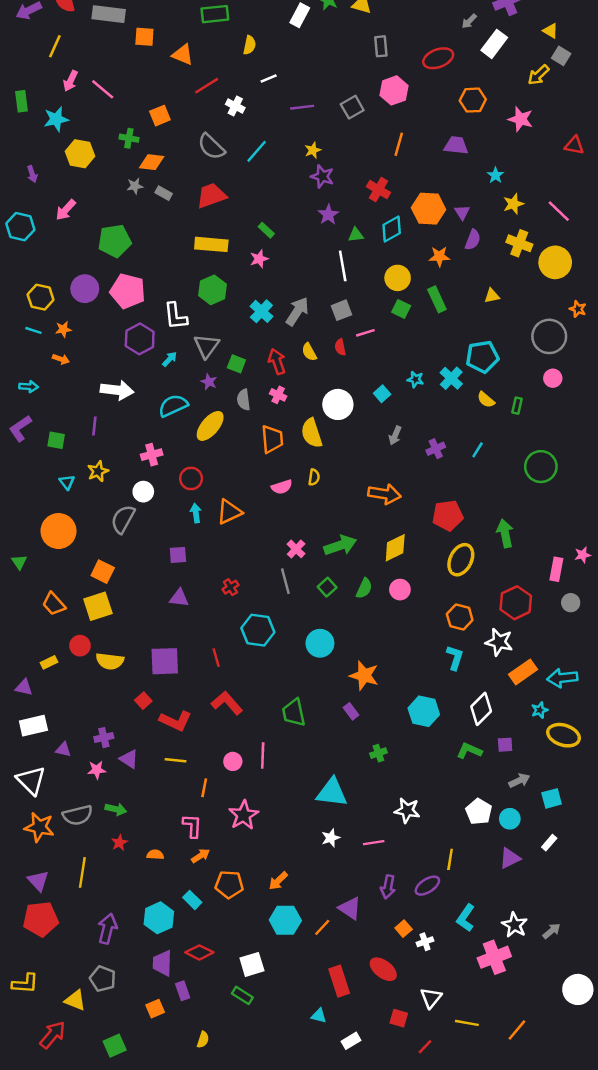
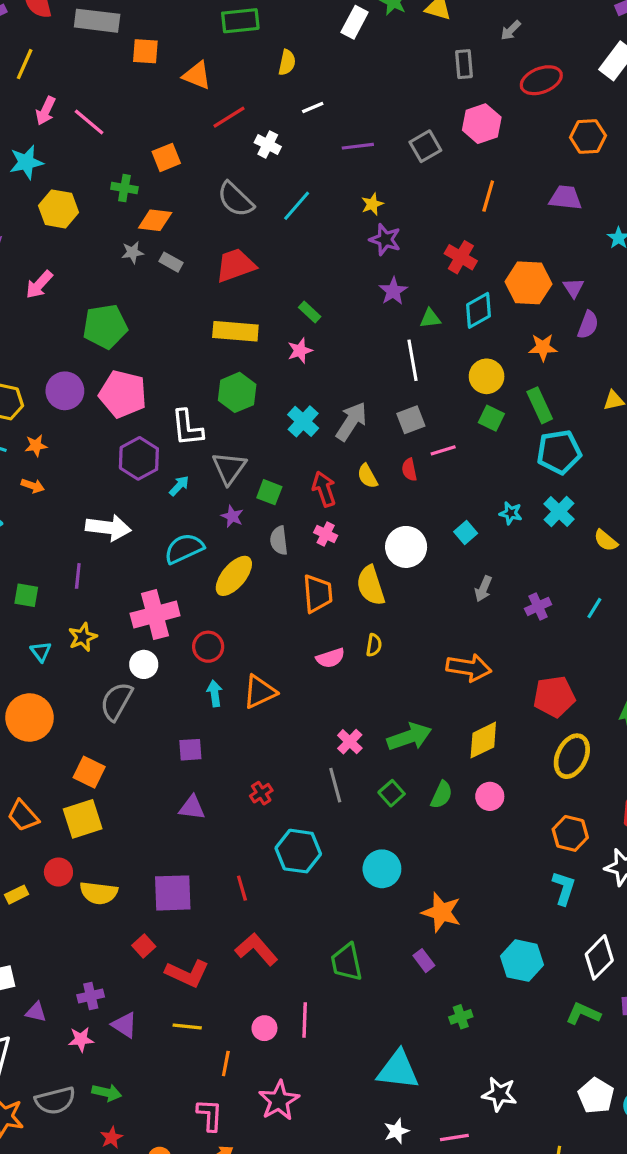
gray arrow: (469, 21) -> (511, 30), moved
cyan pentagon: (482, 357) -> (559, 452), moved
pink cross: (152, 455) -> (155, 615), size x1.6

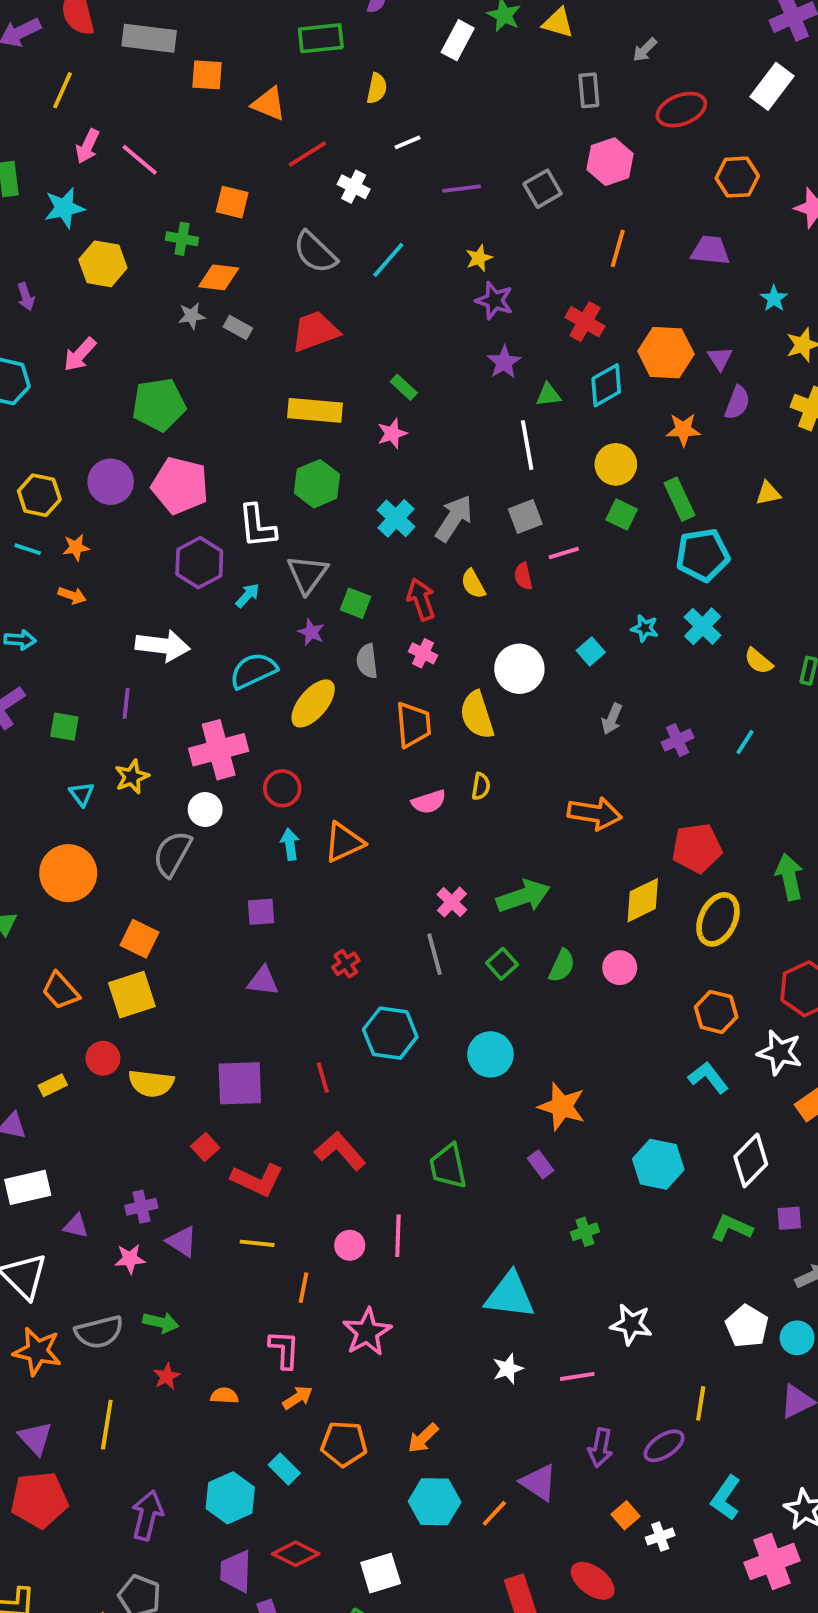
orange square: (166, 157) -> (232, 202), turned 36
yellow diamond: (483, 740) -> (643, 900), moved
cyan L-shape: (564, 888) -> (708, 1078), turned -56

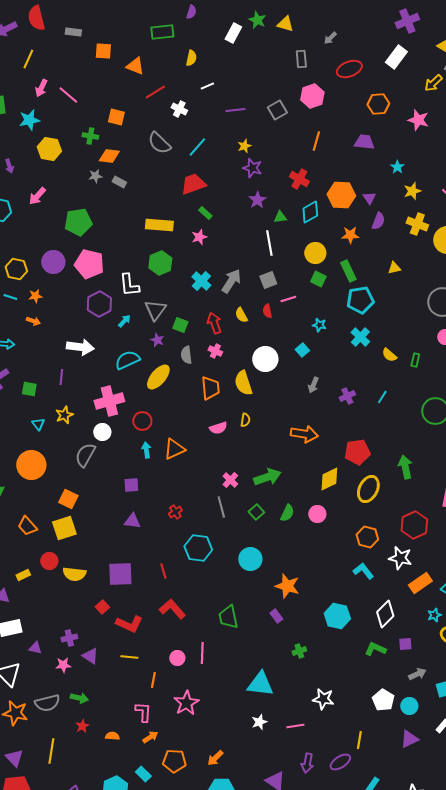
gray rectangle: (149, 38) -> (73, 32), size x0.6
red trapezoid: (315, 331) -> (193, 184), moved
cyan star: (645, 628) -> (319, 325), moved

